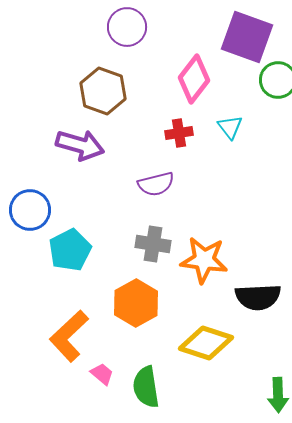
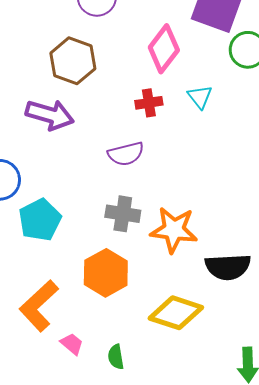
green semicircle: (146, 387) -> (116, 357), size x0.6

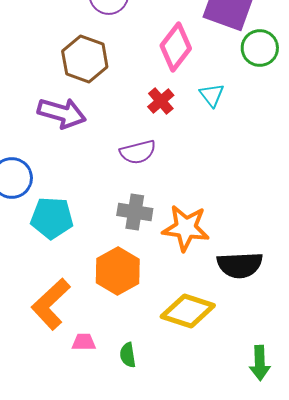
red cross: (149, 103) -> (161, 101), turned -32
cyan pentagon: (40, 220) -> (52, 218), turned 30
pink trapezoid: (72, 344) -> (84, 342), turned -40

